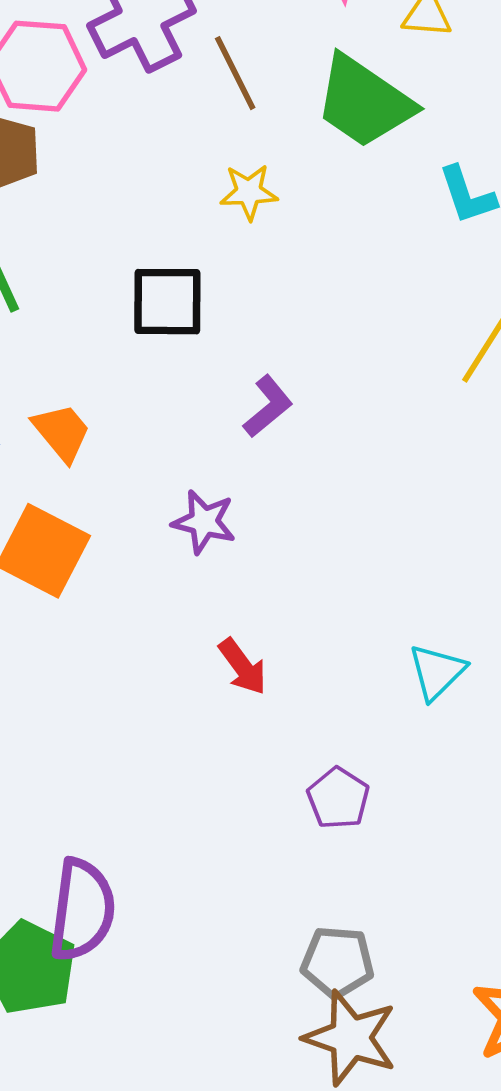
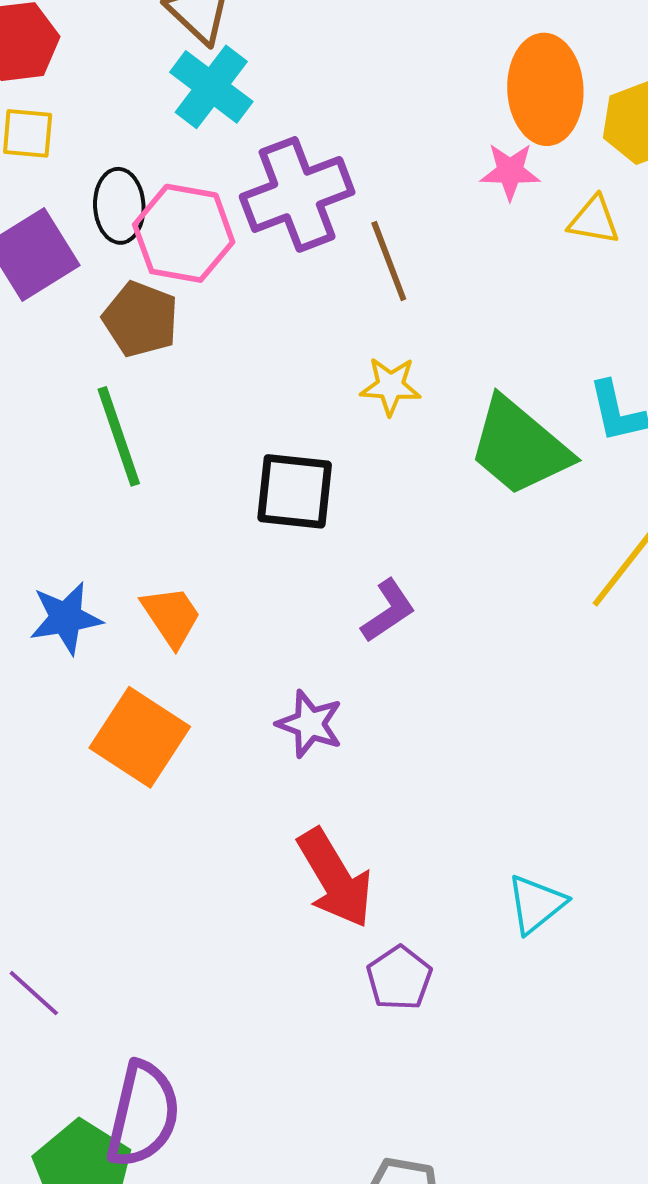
green trapezoid: (364, 102) -> (519, 447), moved
red arrow: (243, 667) -> (335, 878), size x1.6
purple pentagon: (338, 798) -> (399, 978), moved

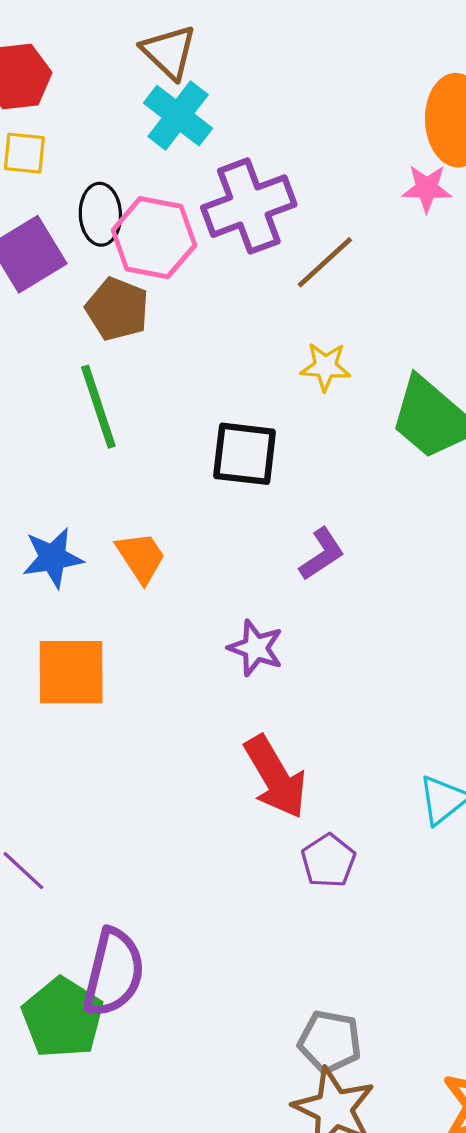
brown line: (389, 261) -> (325, 262), turned 68
orange square: (140, 737) -> (71, 672), moved, turned -34

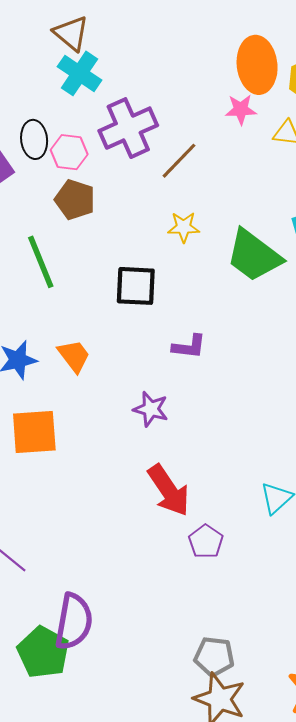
pink hexagon: (154, 238) -> (69, 152), size x0.7
brown pentagon: (117, 309) -> (75, 200), moved
purple L-shape: (322, 554) -> (189, 347), turned 44

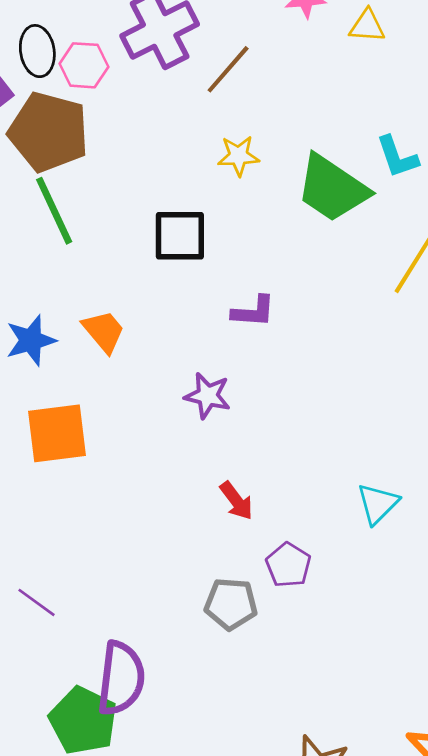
brown pentagon: (75, 200) -> (49, 132), moved, size x1.5
red arrow: (169, 490) -> (236, 501), size x0.6
gray pentagon: (214, 657) -> (231, 604), moved

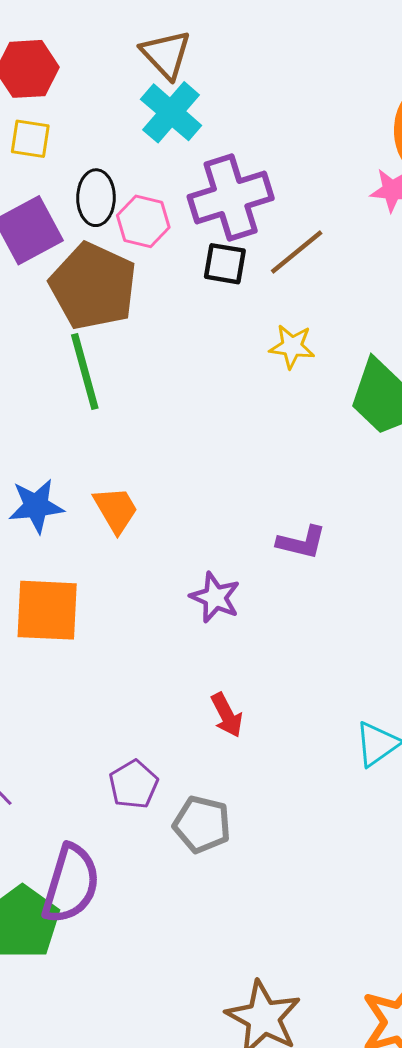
black square: (180, 236) -> (225, 264), moved, size x0.7
purple L-shape: (253, 311) -> (302, 542), moved
purple pentagon: (288, 565) -> (133, 784), moved

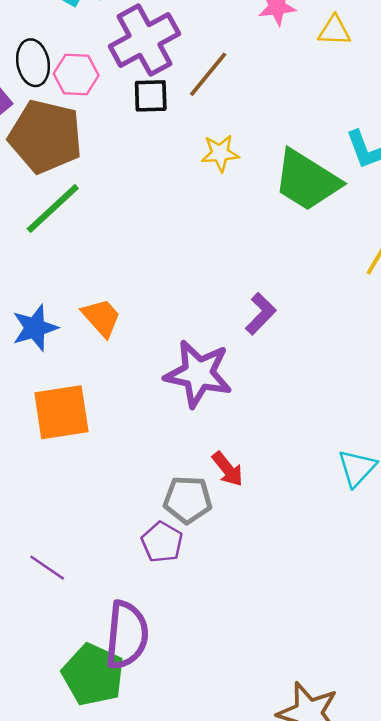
green line: (85, 371) -> (53, 208), turned 74
purple L-shape: (302, 542) -> (261, 314), turned -48
purple star: (215, 597) -> (198, 374), size x1.6
gray pentagon: (202, 824) -> (188, 500), moved

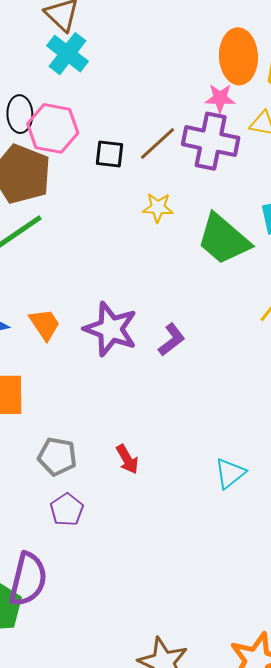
purple cross: (144, 40) -> (211, 141), moved, turned 32
pink hexagon: (76, 74) -> (53, 128), size x1.4
purple star: (198, 374) -> (111, 329), moved
gray pentagon: (188, 500) -> (57, 456), moved

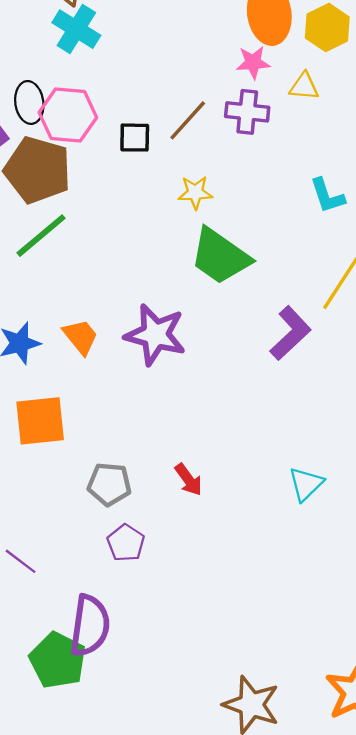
purple cross: (211, 141) -> (247, 112), size x0.7
green trapezoid: (224, 239) -> (220, 256), moved
purple L-shape: (172, 340) -> (290, 333), moved, size x1.4

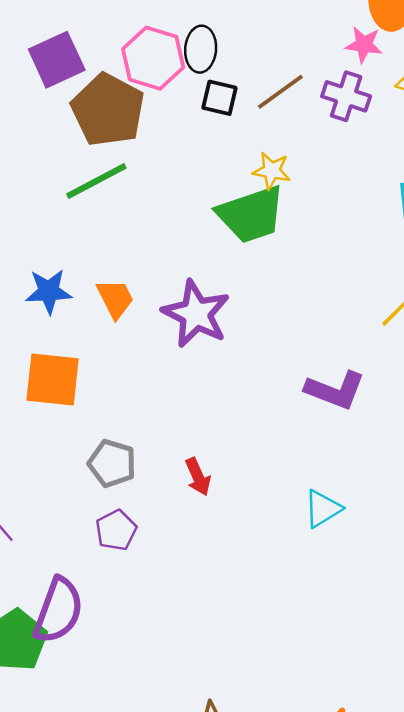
black ellipse: (29, 102) -> (201, 49), moved
green trapezoid: (220, 256) -> (251, 214), moved, turned -66
purple L-shape: (290, 333) -> (335, 390), moved, turned 52

